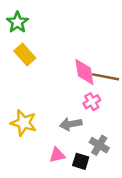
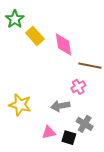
yellow rectangle: (25, 55) -> (35, 36), moved
pink diamond: (84, 72) -> (63, 44), moved

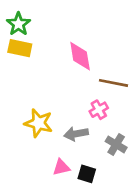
yellow rectangle: (35, 36) -> (20, 48), moved, turned -36
yellow star: (20, 105) -> (39, 123), moved
gray cross: (85, 124) -> (116, 144), moved

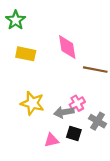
yellow rectangle: (20, 48) -> (26, 54), moved
pink cross: (99, 110) -> (77, 103), moved
black square: (87, 174) -> (74, 134), moved

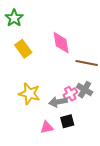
yellow rectangle: (26, 54) -> (23, 49), turned 42
gray cross: (98, 121) -> (85, 90), moved
black square: (74, 134) -> (67, 121), turned -32

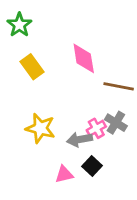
black square: (67, 121) -> (92, 166), turned -32

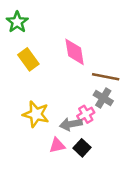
gray cross: (116, 123) -> (103, 98), moved
pink triangle: (64, 174) -> (57, 145), moved

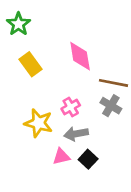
pink cross: (86, 114) -> (71, 107), moved

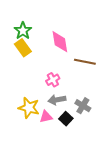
green star: (18, 24) -> (23, 31), moved
gray cross: (111, 106) -> (83, 106), moved
yellow star: (39, 123) -> (29, 108), moved

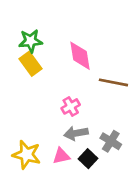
green star: (23, 31) -> (31, 41), turned 30
yellow star: (29, 108) -> (27, 155), moved

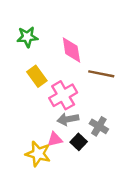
yellow rectangle: (31, 64) -> (37, 76), moved
pink cross: (71, 106) -> (63, 95), size x1.6
yellow star: (27, 155) -> (38, 154), moved

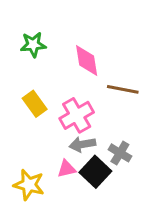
yellow rectangle: (37, 76) -> (35, 104), moved
black square: (79, 142) -> (95, 172), size x1.5
yellow star: (38, 154) -> (29, 185), moved

